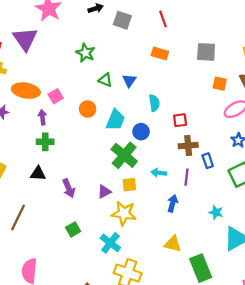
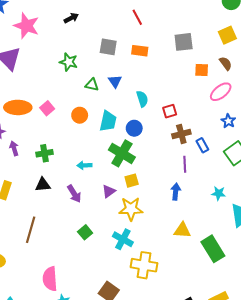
gray square: (122, 20) -> (108, 47), moved
purple arrow: (42, 117) -> (14, 148), moved
cyan arrow: (159, 173) -> (84, 165), moved

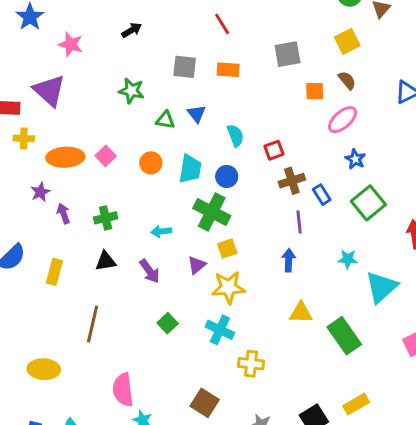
pink star: (26, 26) -> (71, 44), size x0.7
yellow cross: (144, 265) -> (251, 364), size x0.7

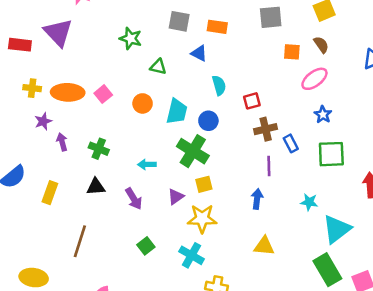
blue triangle: (196, 114) -> (199, 53), moved, turned -30
yellow cross: (24, 138) -> (32, 88), moved
green square: (368, 203) -> (331, 154), turned 32
green cross: (106, 218) -> (99, 149), turned 30
green rectangle: (344, 336) -> (327, 270), moved

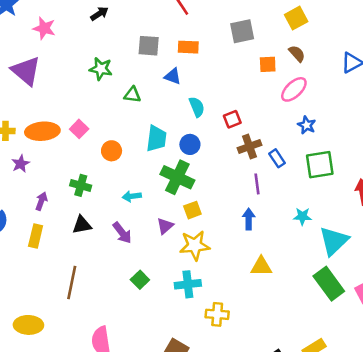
orange circle: (143, 103) -> (112, 151), moved
purple arrow: (62, 142) -> (41, 201), moved, turned 42
cyan cross: (192, 255) -> (188, 284), turned -30

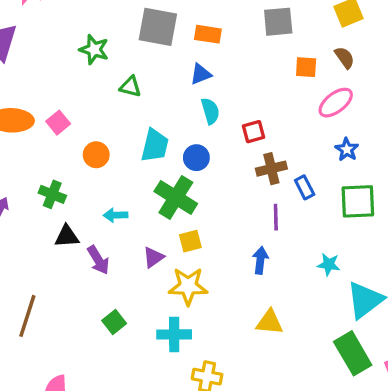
gray square: (149, 46) -> (158, 27), size x1.4
blue triangle: (173, 76) -> (201, 74), moved, turned -48
black triangle: (82, 225) -> (67, 236), moved

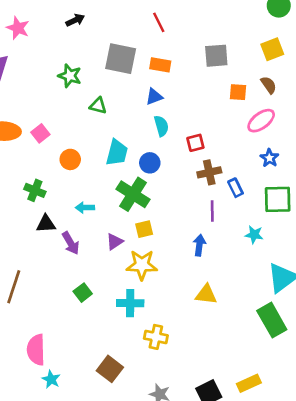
cyan star: (329, 264) -> (254, 235), moved

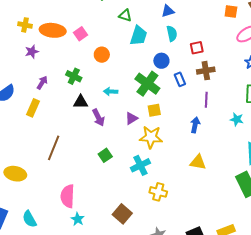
cyan trapezoid: (117, 153) -> (139, 36), moved
blue rectangle: (235, 188) -> (180, 79), moved
cyan cross: (130, 303) -> (140, 165), turned -30

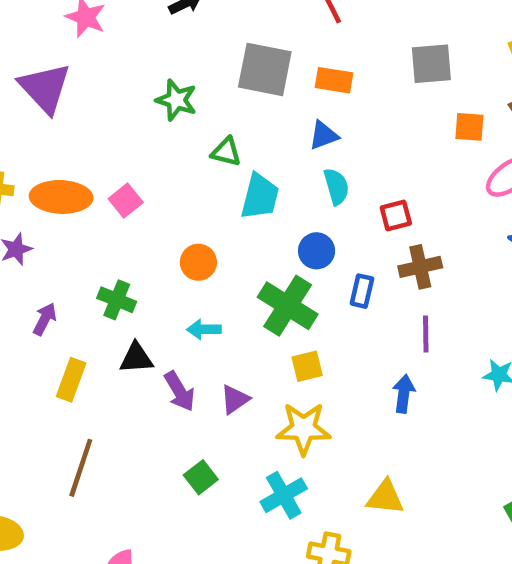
orange circle: (102, 55) -> (198, 262), moved
blue rectangle: (180, 79) -> (362, 291), turned 40
yellow rectangle: (33, 108) -> (71, 380), moved
purple triangle: (131, 118) -> (235, 399), moved
yellow triangle: (198, 162) -> (385, 497), moved

